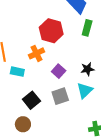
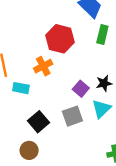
purple square: (59, 71) -> (81, 89), moved

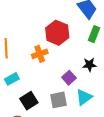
black star: (104, 83) -> (89, 65), moved
cyan rectangle: (21, 88) -> (12, 79), moved, turned -48

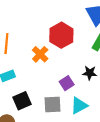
orange cross: (40, 54) -> (40, 54), turned -35

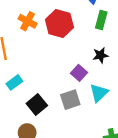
orange cross: (40, 54) -> (28, 21), moved

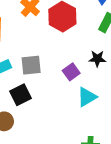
gray square: (70, 100) -> (31, 65), moved

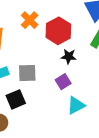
black star: (97, 59) -> (69, 56), moved

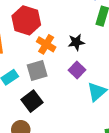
orange cross: (30, 20) -> (46, 44), moved
red hexagon: (58, 31) -> (26, 20), moved

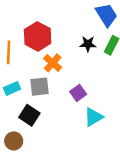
black star: (76, 42) -> (88, 44), moved
black square: (32, 101) -> (29, 115), turned -30

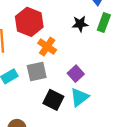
black square: (29, 115) -> (53, 100), moved
cyan triangle: (93, 117) -> (79, 97), moved

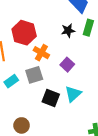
purple square: (76, 74) -> (67, 65), moved

